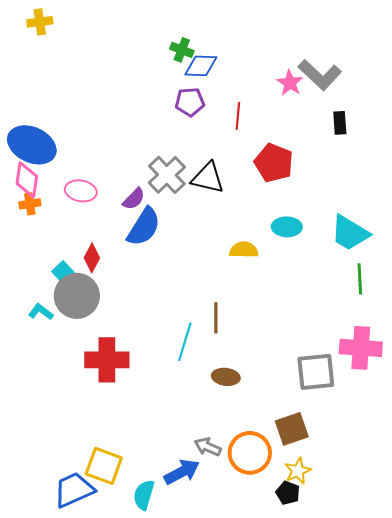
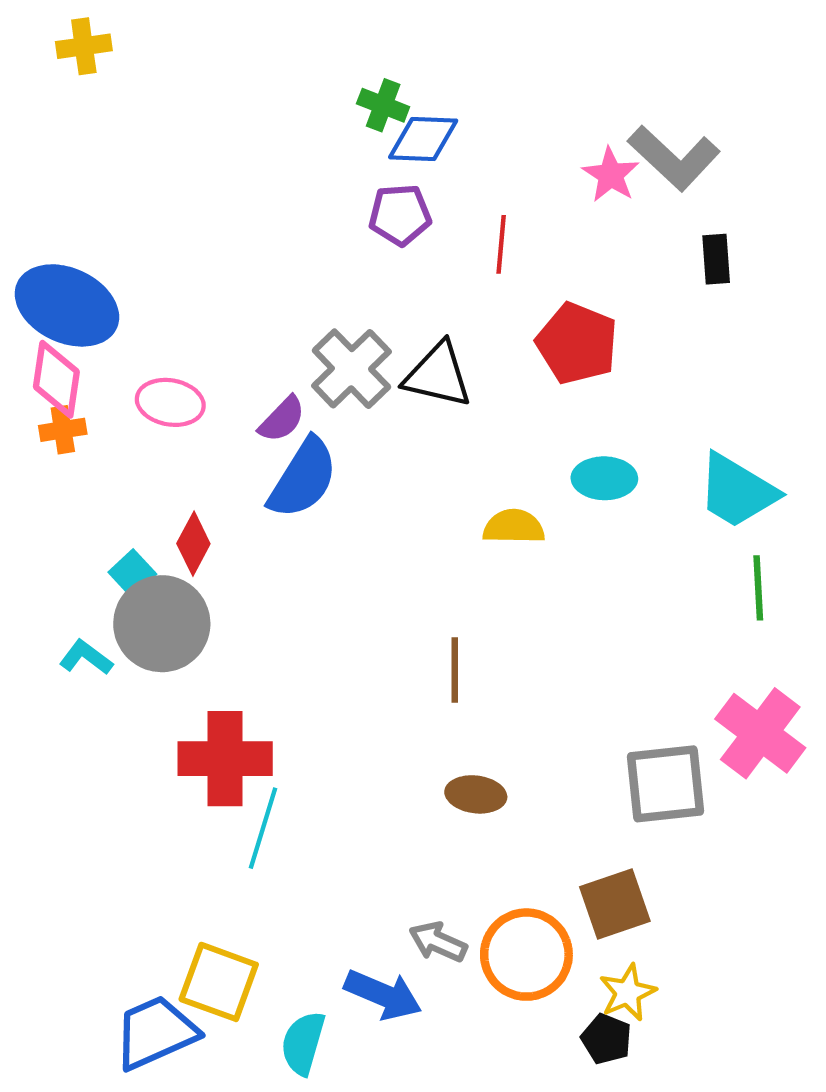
cyan line: (185, 342) -> (263, 828), moved
pink cross: (361, 348) -> (760, 733), turned 33
blue arrow: (182, 472) -> (383, 995), turned 51

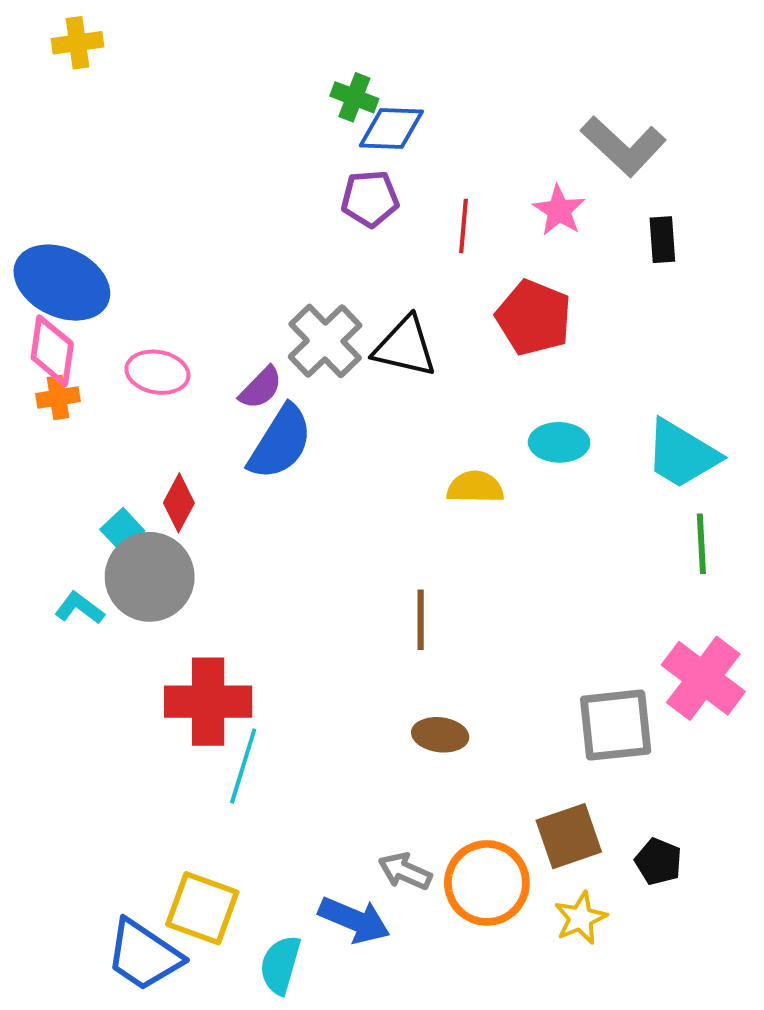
pink star: (611, 175) -> (559, 210), moved
blue trapezoid: (155, 1033) -> (144, 955), turned -122
black pentagon: (606, 1039) -> (658, 862), moved

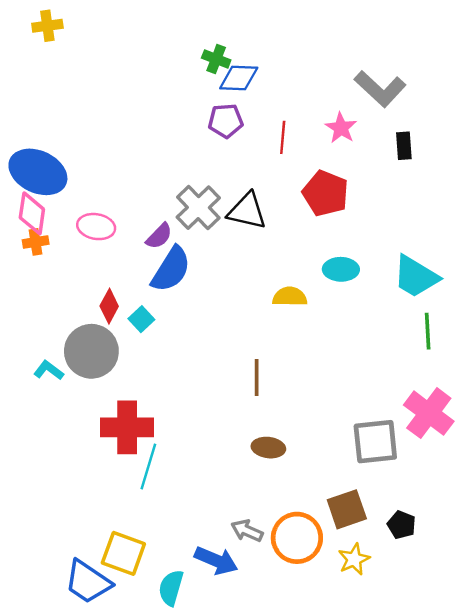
cyan square: (122, 530) -> (141, 319), moved

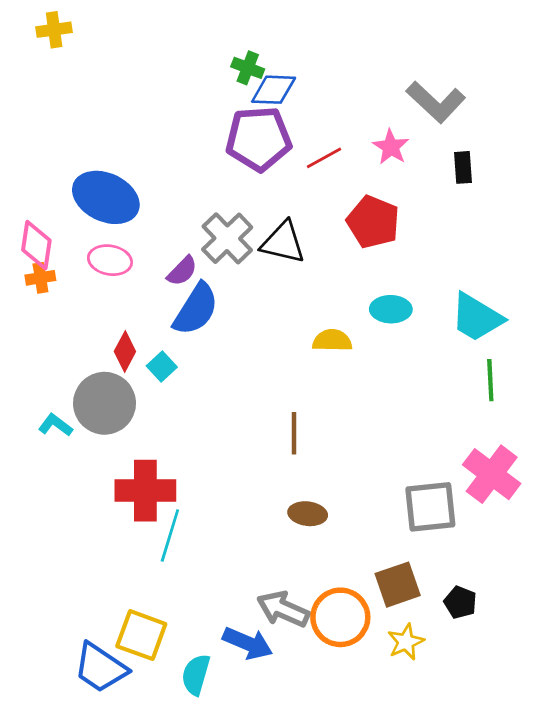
purple pentagon: (226, 121) -> (259, 139), size x1.6
red line: (283, 137) -> (324, 158), turned 56
blue ellipse: (38, 172) -> (106, 197), moved
gray arrow: (247, 531) -> (283, 609), size x1.4

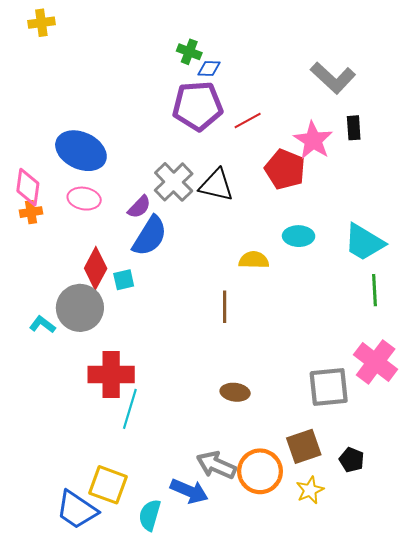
blue diamond: (274, 90) -> (209, 68), size x0.7
pink star: (391, 147) -> (313, 140), moved, size x1.4
red diamond: (125, 351) -> (96, 268), size x1.4
cyan square: (162, 366) -> (124, 280), turned 30
brown line: (294, 433) -> (225, 307), moved

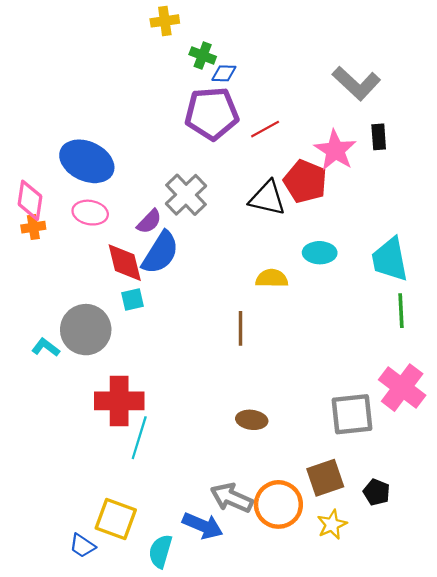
yellow cross: (41, 23) -> (165, 21), moved
black triangle: (216, 185) -> (267, 198), moved
cyan trapezoid: (364, 242) -> (390, 259), turned 48
red diamond: (96, 268) -> (125, 263), moved, turned -42
blue trapezoid: (77, 510) -> (82, 546), size x0.6

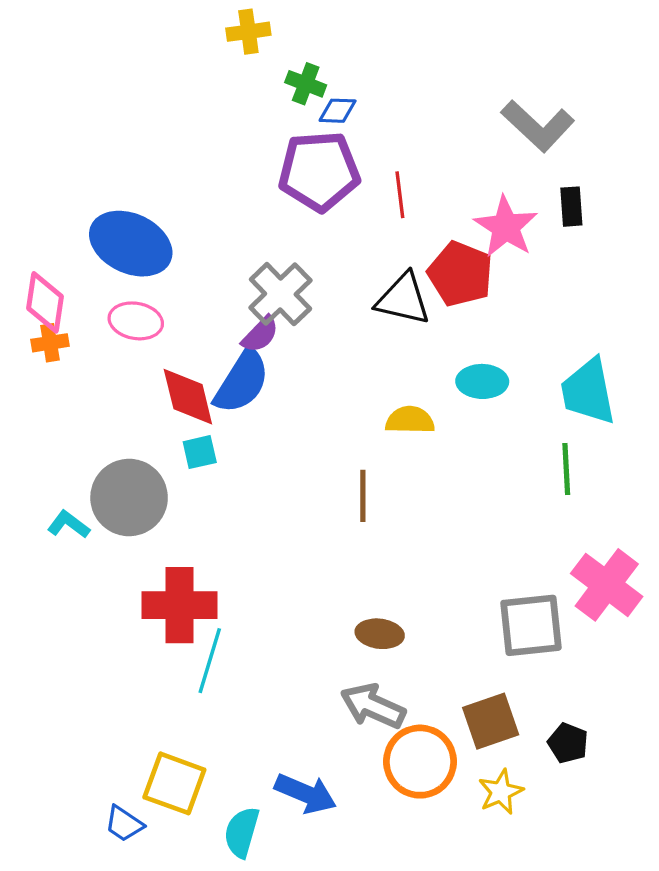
red line: (265, 129) -> (400, 195), turned -68
purple semicircle: (149, 222) -> (260, 334), moved
green line: (401, 311) -> (566, 469), moved
gray arrow: (232, 498) -> (373, 706), moved

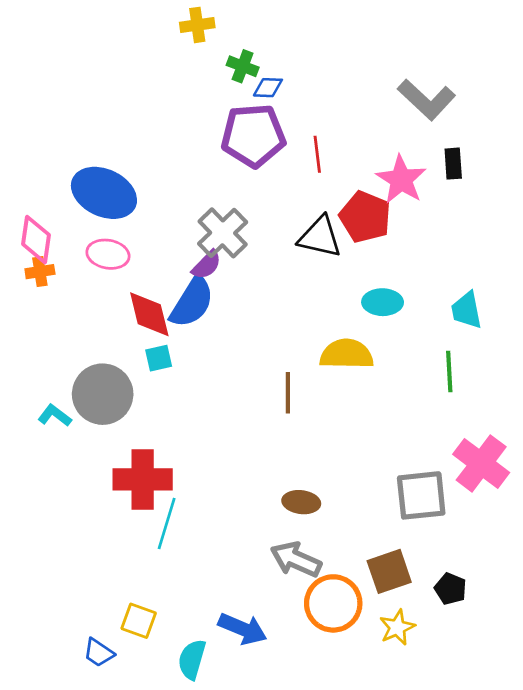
cyan trapezoid: (588, 392) -> (467, 310), size x0.7
yellow semicircle: (410, 420) -> (347, 354), moved, size x1.4
yellow square: (174, 783) -> (139, 621), size x0.7

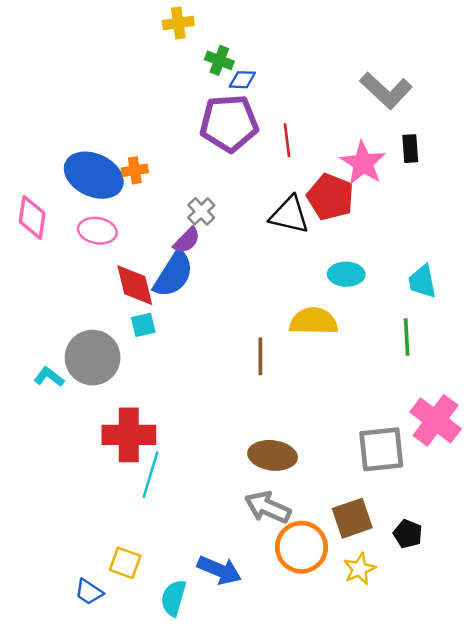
gray cross: (223, 233) -> (201, 211), size x0.6
orange cross: (40, 272) -> (135, 170), moved
brown ellipse: (301, 502) -> (273, 455), size x1.4

